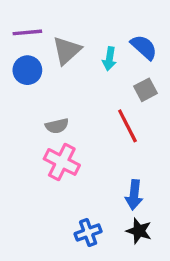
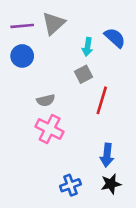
gray triangle: (67, 50) -> (53, 23), moved
gray square: (145, 90) -> (84, 74), moved
red line: (127, 126) -> (102, 100), turned 44
black star: (139, 231) -> (111, 184), turned -30

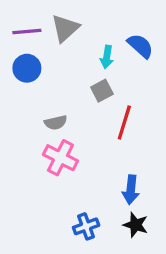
black star: (111, 184) -> (136, 225), turned 30

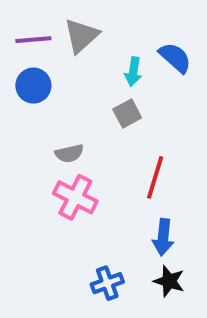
red line: (124, 123) -> (155, 177), moved

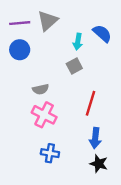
blue cross: (107, 283) -> (50, 153), moved, turned 30

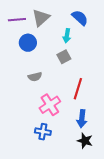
blue semicircle: (102, 33) -> (80, 18), moved
blue circle: (20, 50) -> (28, 43), moved
pink cross: (44, 115) -> (50, 105), moved, turned 30

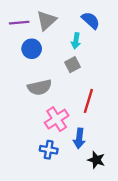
gray semicircle: (35, 77) -> (40, 87), size x1.5
blue arrow: (82, 119) -> (79, 138), moved

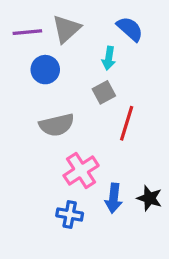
red line: (88, 101) -> (127, 123), moved
black star: (96, 160) -> (149, 198), moved

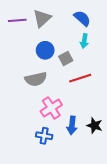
cyan arrow: (109, 58) -> (84, 41), moved
blue circle: (45, 70) -> (45, 50), moved
red line: (127, 123) -> (80, 78), turned 55

